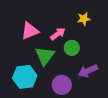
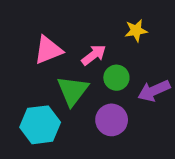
purple arrow: (88, 71) -> (154, 91), moved
purple circle: (62, 85) -> (112, 120), moved

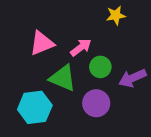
yellow star: (136, 31) -> (116, 15), moved
green triangle: (73, 91) -> (63, 78), turned -44

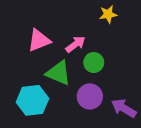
purple arrow: (132, 78) -> (124, 108), moved, turned 55

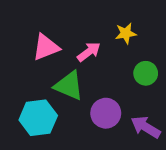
yellow star: (108, 14) -> (126, 33), moved
green circle: (94, 63) -> (146, 73), moved

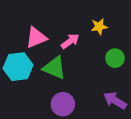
purple circle: (106, 113) -> (63, 104), moved
cyan hexagon: (38, 118) -> (18, 67), moved

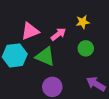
green circle: (115, 58) -> (86, 48), moved

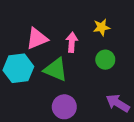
pink arrow: (58, 34) -> (72, 42), turned -49

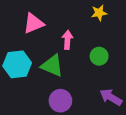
yellow star: (102, 27) -> (99, 13), moved
pink triangle: (37, 38) -> (34, 23), moved

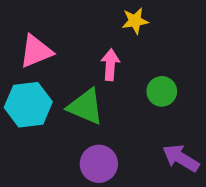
yellow star: (99, 13) -> (135, 21), moved
pink triangle: (34, 23) -> (36, 51), moved

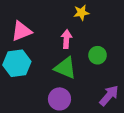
green triangle: (85, 107) -> (65, 68), moved
purple arrow: (181, 158) -> (109, 96), turned 100

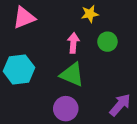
pink triangle: (21, 31) -> (24, 18), moved
green circle: (97, 55) -> (107, 42), moved

